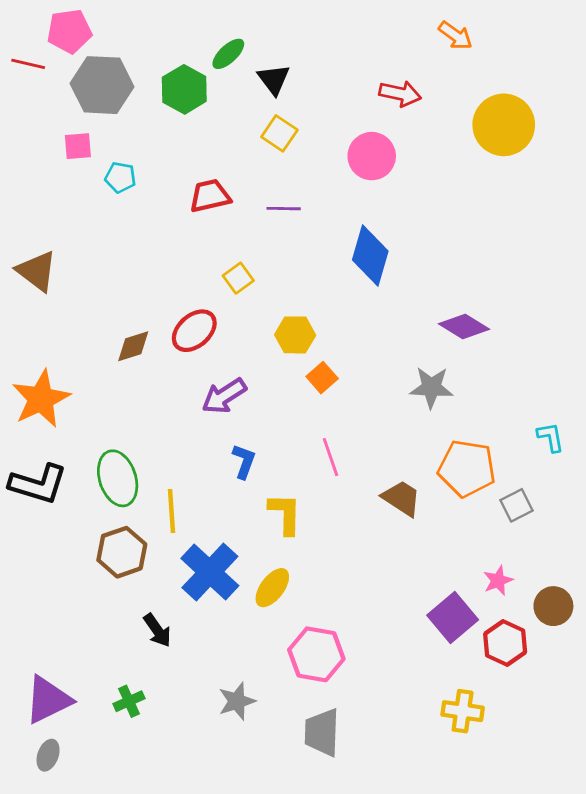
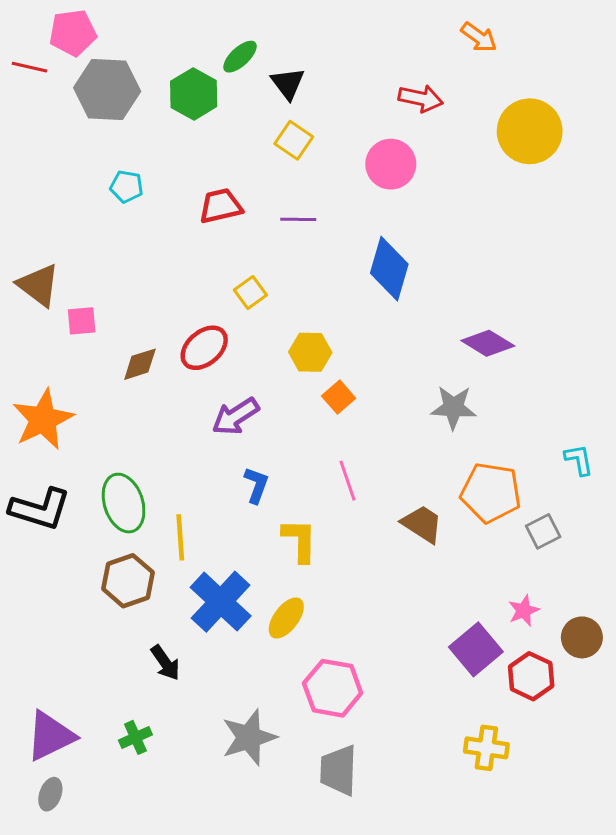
pink square: (78, 146) -> (82, 321), moved
gray star: (237, 701) -> (249, 737), size x1.4

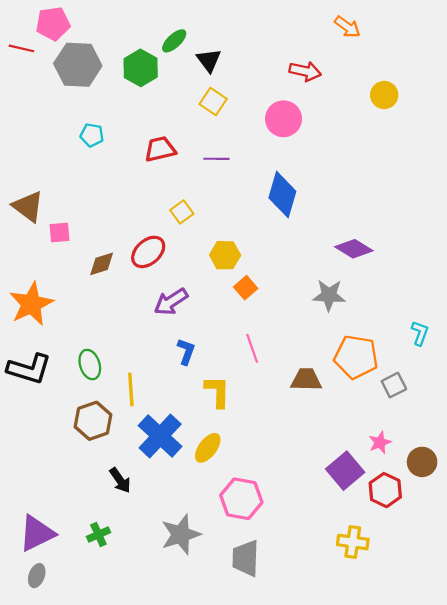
yellow circle: (530, 131) -> (384, 95), size x0.6
cyan L-shape: (579, 460) -> (420, 333), turned 30
green ellipse: (124, 503) -> (90, 365), size x0.7
brown trapezoid: (422, 524) -> (306, 380), turned -32

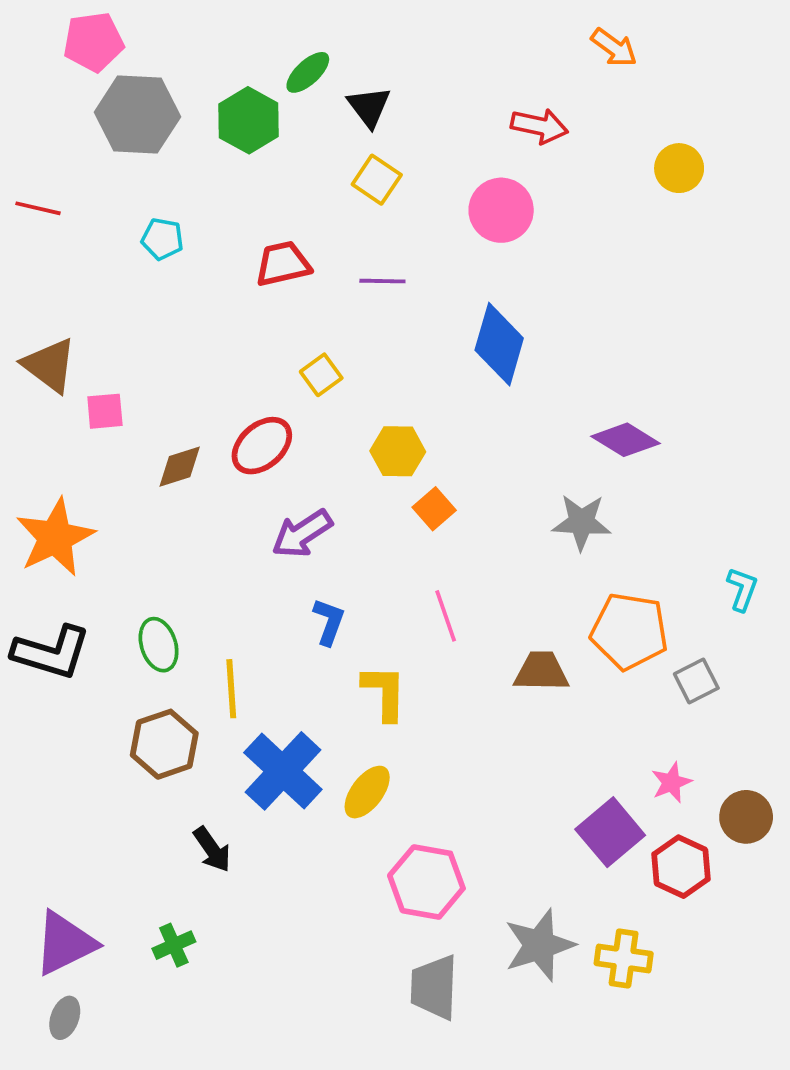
red line: (22, 48) -> (38, 208), moved
gray star: (181, 534) -> (539, 945), moved

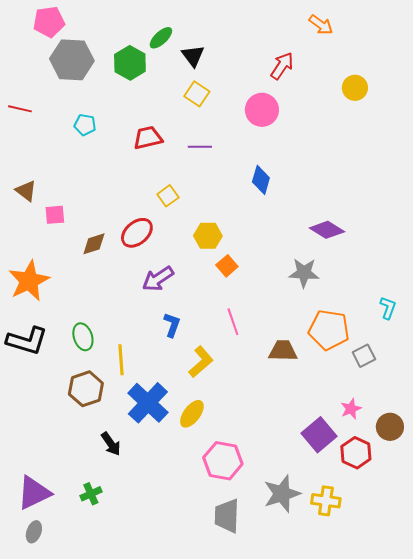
red arrow: (539, 126) -> (282, 66), turned -68
blue diamond: (499, 344) -> (261, 180), size x0.7
brown triangle: (49, 365) -> (26, 191), size x0.7
yellow L-shape: (384, 692) -> (201, 362), turned 48

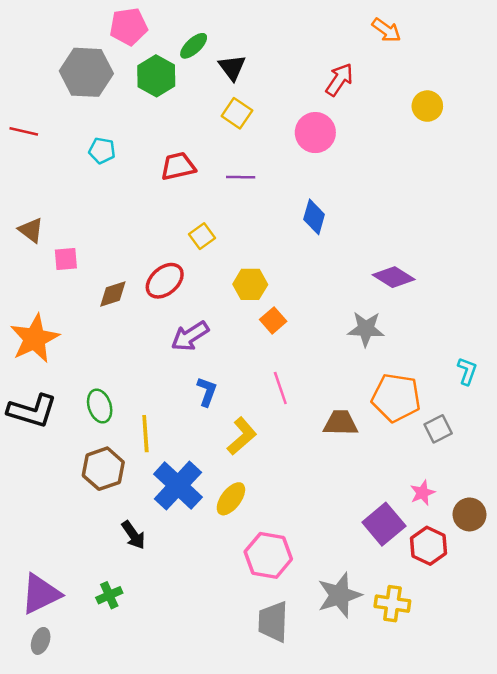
pink pentagon: (49, 22) -> (129, 27), moved

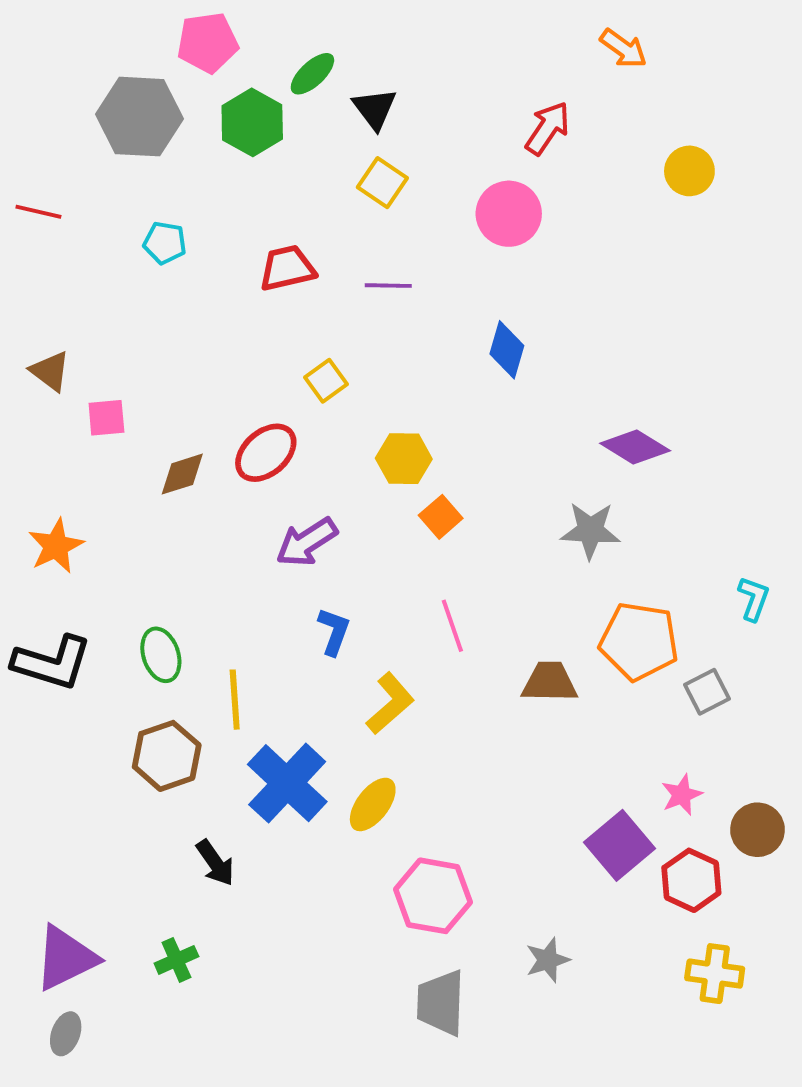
orange star: (35, 339) -> (56, 546), size x0.7
gray star: (339, 595) -> (548, 960), size x0.6
yellow cross: (392, 604) -> (715, 974), moved

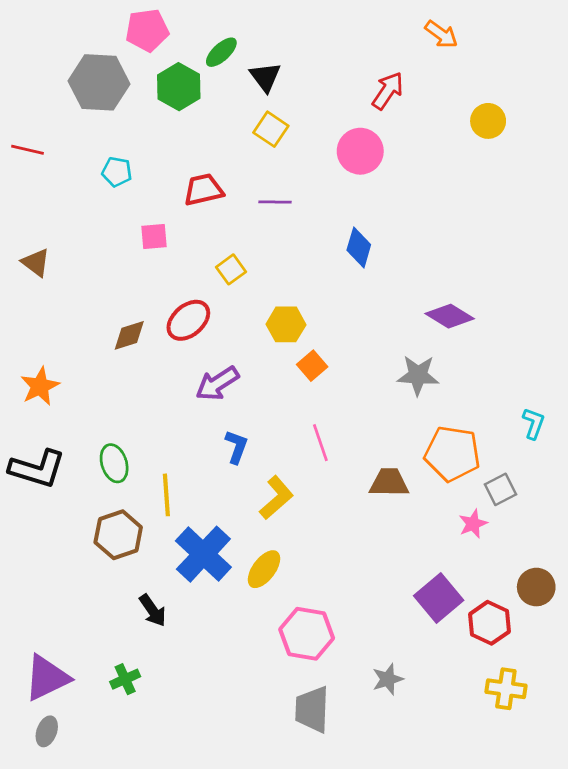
pink square: (106, 418) -> (154, 236), moved
pink star: (682, 795) -> (473, 524), moved

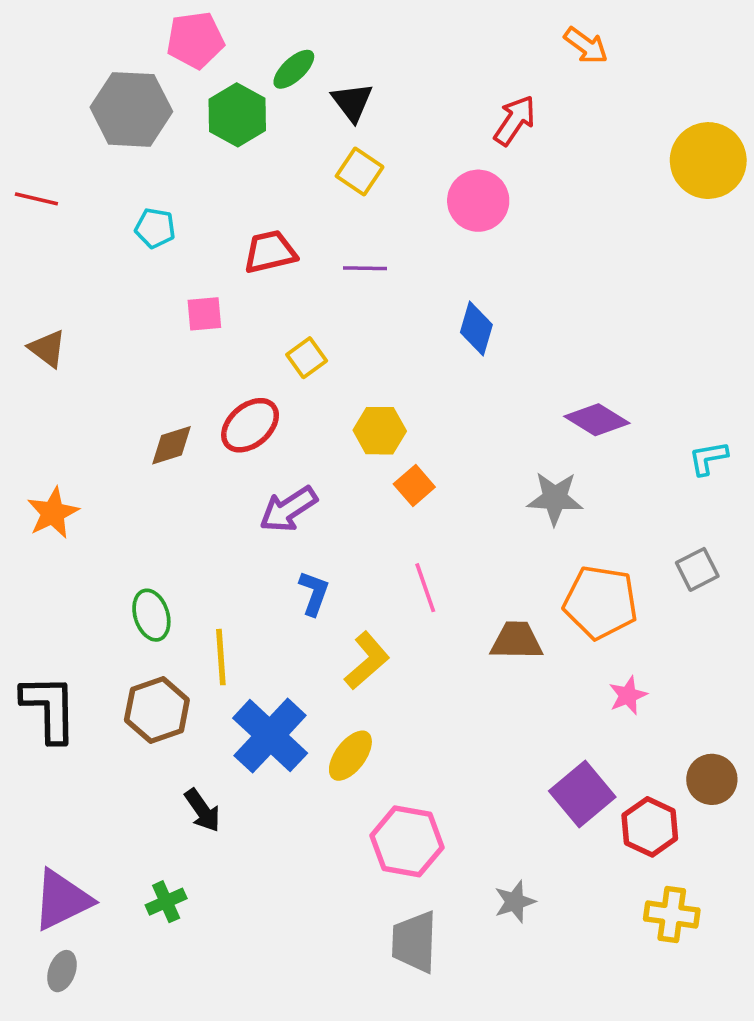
yellow circle: (488, 121) -> (708, 161), moved, size x1.6
cyan L-shape: (533, 423) -> (708, 458), moved, turned -120
black L-shape: (37, 469) -> (49, 708), moved, turned -108
gray square: (500, 489) -> (697, 569), moved

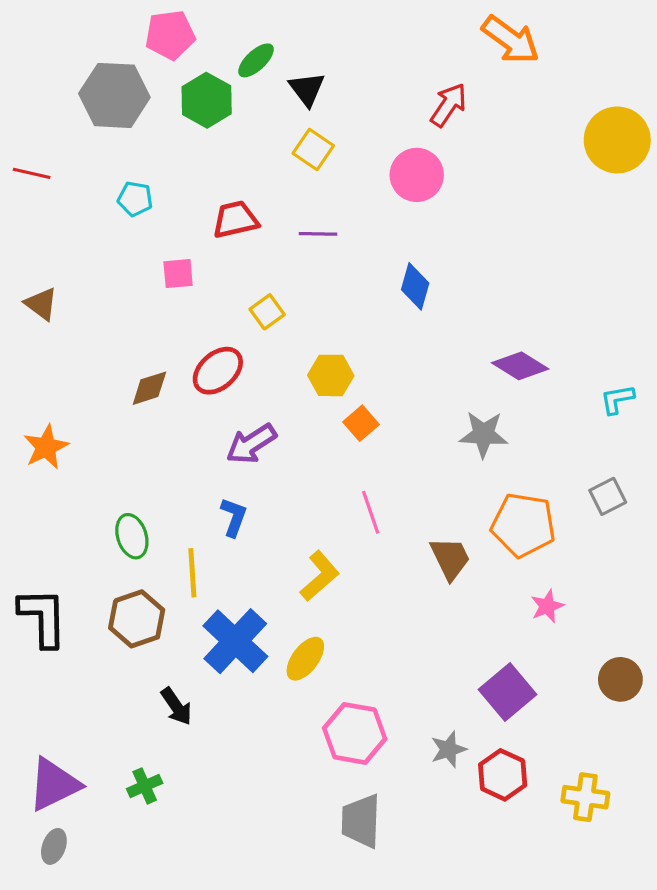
orange arrow: (586, 46) -> (511, 40), size x1.5
blue L-shape: (314, 593) -> (234, 517), moved
brown trapezoid: (517, 641) -> (450, 558), turned 63
red hexagon: (650, 827) -> (503, 775), moved
gray star: (515, 902) -> (449, 749), moved

